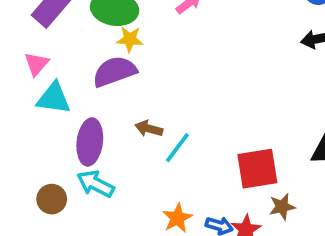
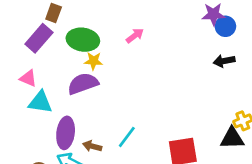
pink triangle: (36, 64) -> (28, 78), turned -48
brown arrow: (149, 129) -> (92, 146), moved

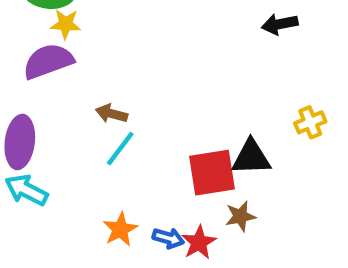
black triangle: (232, 138) -> (251, 157), moved
brown arrow: (92, 146) -> (112, 114), moved

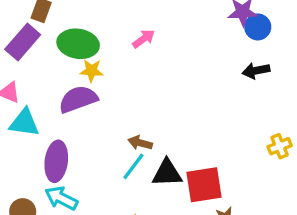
brown arrow: (112, 114) -> (140, 143), moved
black triangle: (251, 157) -> (167, 173), moved

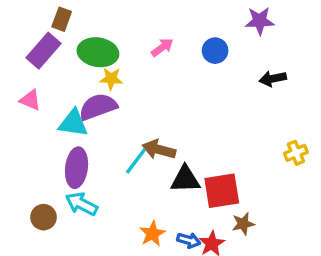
blue circle: (258, 27) -> (215, 51), moved
cyan triangle: (24, 123) -> (73, 123), moved
brown arrow: (140, 143) -> (159, 150), size x1.4
cyan line: (133, 166) -> (136, 161), moved

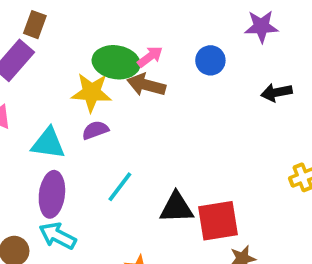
green ellipse: (98, 52) -> (116, 62), moved
yellow star: (111, 79) -> (92, 92), size x1.5
purple semicircle: (98, 107) -> (95, 130), moved, size x0.6
brown arrow: (159, 150) -> (146, 85), moved

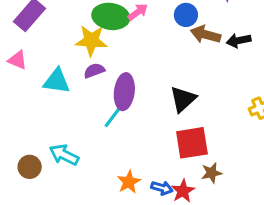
brown arrow: (146, 85) -> (206, 34), moved
purple ellipse: (52, 194) -> (124, 92), moved
black triangle: (176, 208) -> (183, 99), moved, turned -40

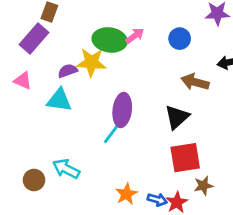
brown arrow: (206, 34) -> (195, 82), moved
purple semicircle: (94, 71) -> (68, 71), moved

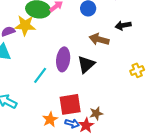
purple ellipse: (122, 110) -> (63, 59), moved
red square: (185, 158) -> (70, 104), moved
brown star: (203, 186) -> (96, 113), moved

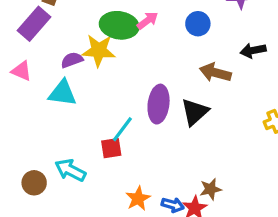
red square: (70, 104) -> (111, 148), moved, size x0.6

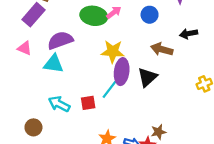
yellow star: (99, 50) -> (113, 52), moved
purple semicircle: (72, 60) -> (60, 40), size x1.6
cyan line: (122, 129) -> (109, 89), moved
cyan arrow: (70, 170) -> (59, 104), moved

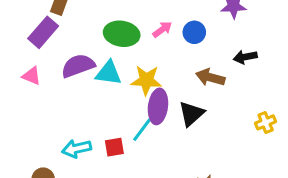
pink arrow: (114, 12) -> (162, 29), moved
cyan triangle: (54, 64) -> (109, 73), moved
cyan arrow: (59, 104) -> (77, 149), turned -40

